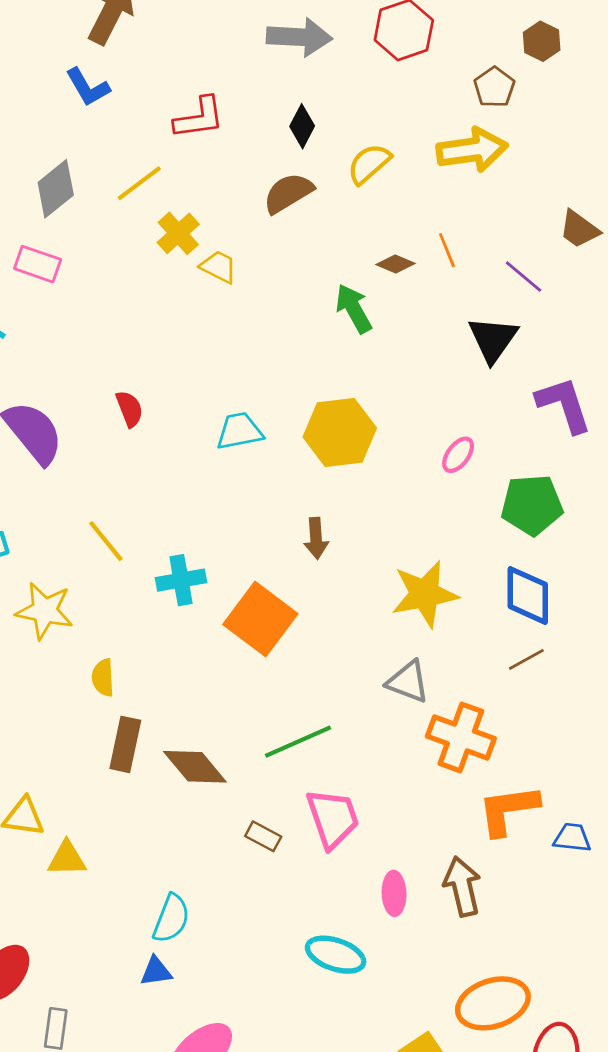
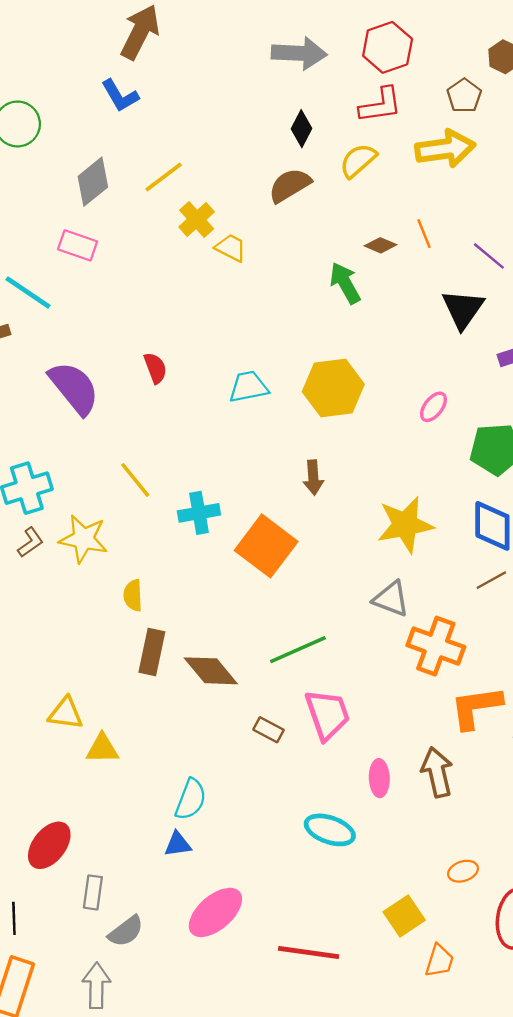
red L-shape: (199, 118) -> (380, 105), moved
orange ellipse: (493, 1003) -> (463, 871), size x0.5

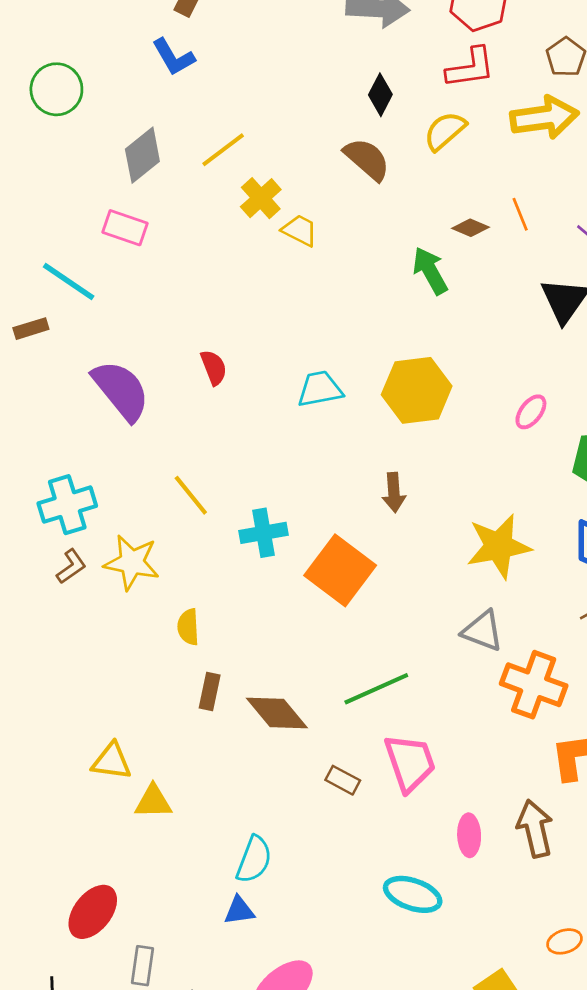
brown semicircle: (290, 185) -> (367, 159), turned 72
brown rectangle: (152, 652) -> (210, 691), size x0.7

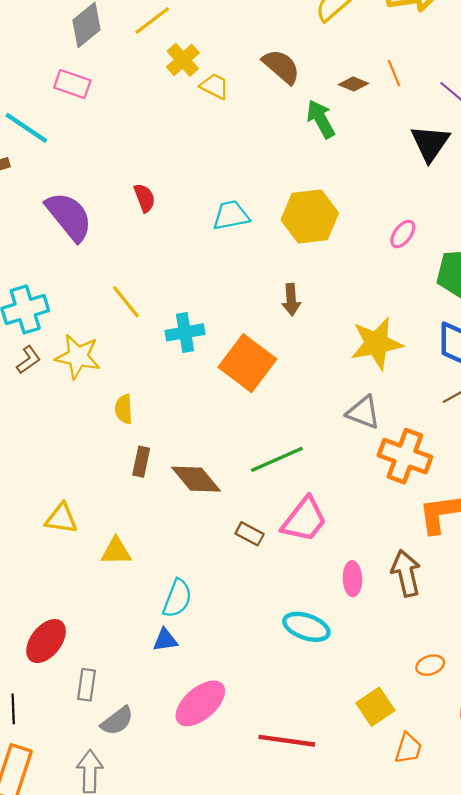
brown semicircle: (367, 159) -> (281, 67), moved
pink trapezoid: (410, 763) -> (304, 520), turned 57
yellow triangle: (153, 802) -> (116, 551), moved

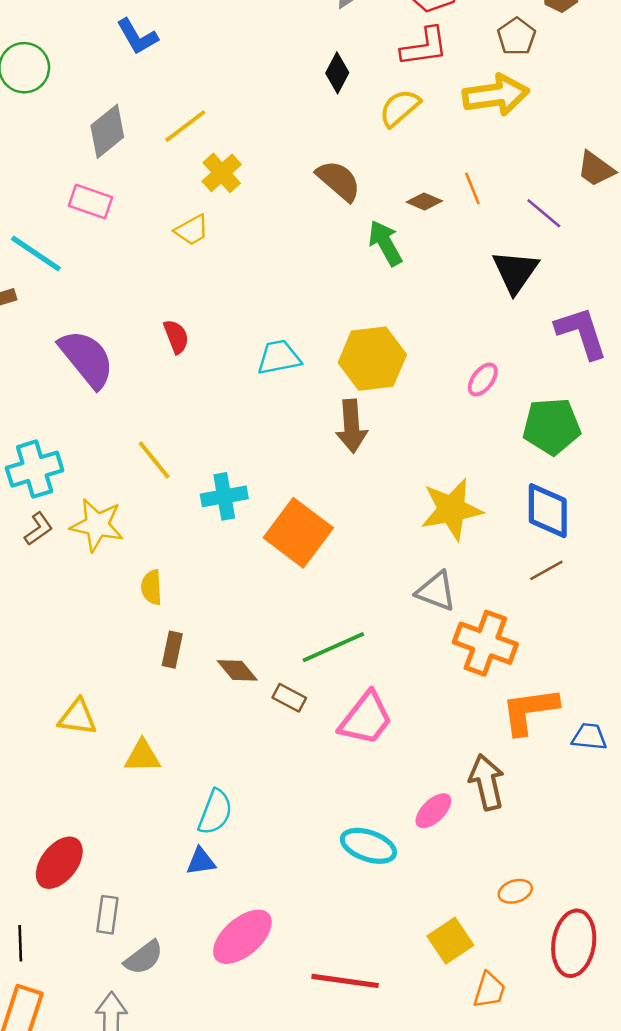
yellow trapezoid: (215, 86) -> (192, 230), moved, turned 124
brown arrow: (291, 300) -> (352, 426), moved, size x1.4
brown diamond: (196, 479) -> (237, 670), size x0.7
brown rectangle: (250, 534) -> (289, 698), moved
pink ellipse: (352, 579) -> (433, 811), moved, turned 48

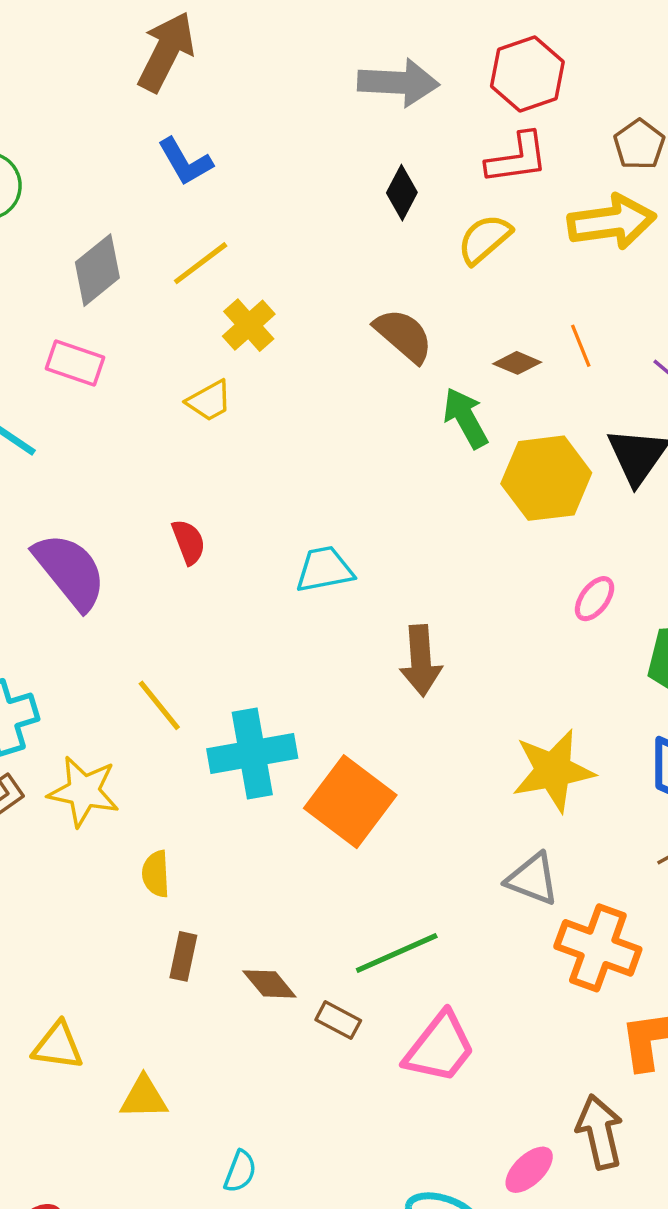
blue L-shape: (137, 36) -> (185, 162), moved
yellow hexagon: (372, 359) -> (546, 478), moved
cyan cross: (224, 496) -> (252, 753), size x1.4
cyan semicircle: (215, 812) -> (240, 1171), size x0.7

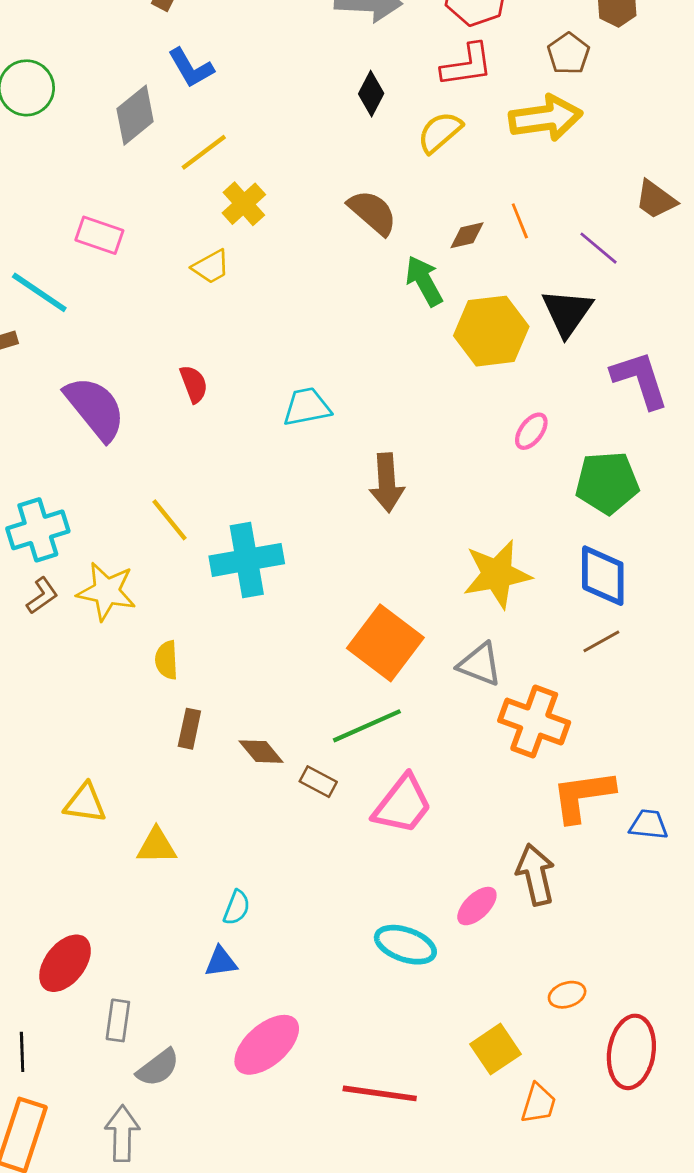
gray diamond: (97, 270) -> (135, 115), moved
brown diamond: (517, 363) -> (467, 235), turned -36
orange square: (350, 802) -> (385, 643), moved

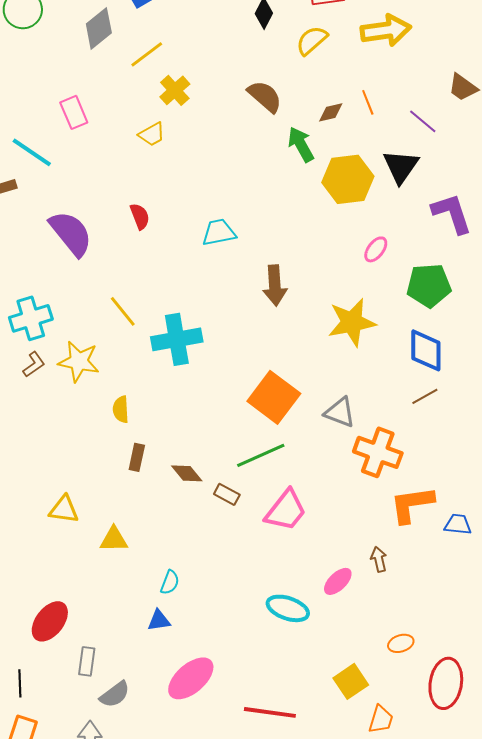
pink rectangle: (99, 235) -> (74, 112), turned 48
yellow star: (497, 574) -> (352, 322), moved
brown arrow: (536, 875) -> (379, 559), size x0.6

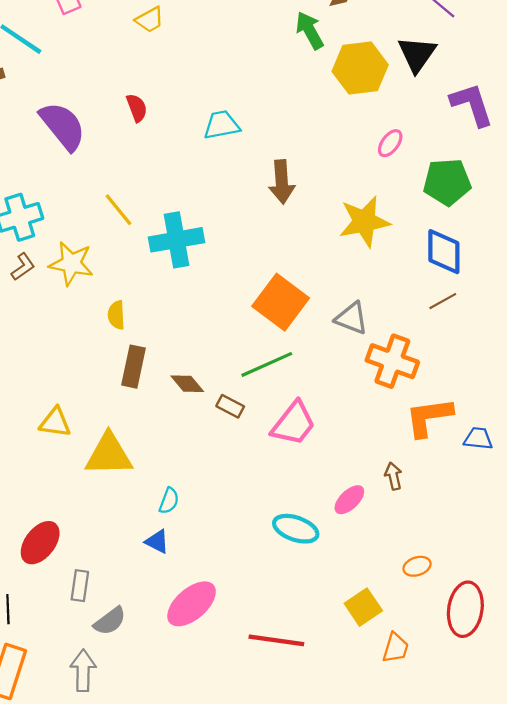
brown rectangle: (137, 457) -> (134, 367), size x1.4
yellow triangle: (114, 539) -> (109, 455), size x1.6
blue triangle: (159, 620) -> (157, 542), turned 35

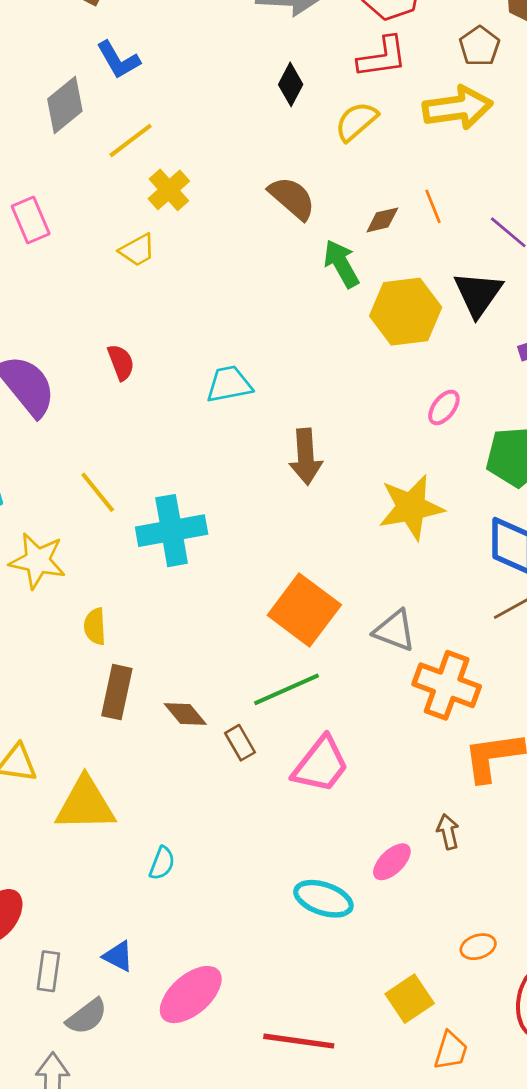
brown rectangle: (230, 406) -> (240, 743), turned 32
blue triangle: (157, 542) -> (118, 956), moved

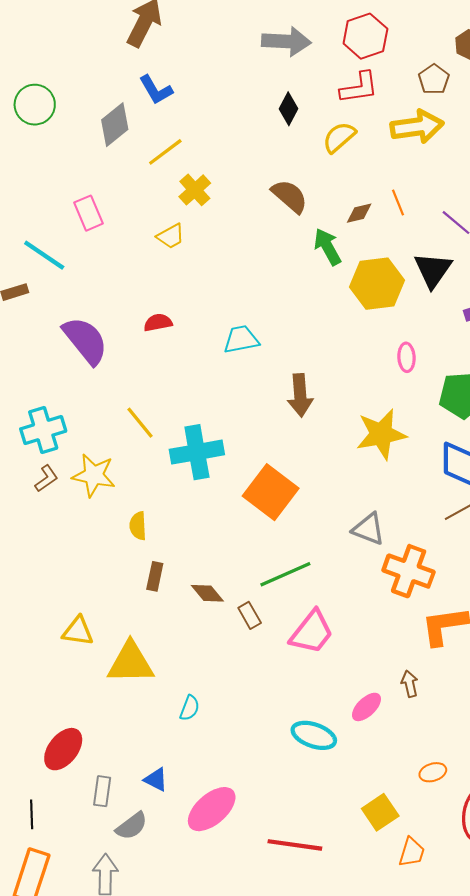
red semicircle: (121, 362) -> (158, 323), turned -80
pink ellipse: (444, 407) -> (406, 357), turned -40
orange square: (304, 610) -> (271, 492), moved
brown rectangle: (117, 692) -> (155, 576), size x0.7

